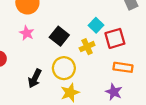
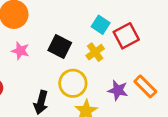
orange rectangle: (123, 67) -> (145, 86), moved, turned 48
purple star: (114, 92) -> (118, 90), moved

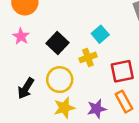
red square: (126, 36) -> (122, 71), moved
purple star: (118, 90) -> (97, 109), moved, turned 30

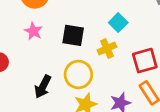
black square: (58, 43) -> (73, 35), turned -30

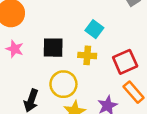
yellow cross: (107, 48) -> (87, 55), turned 36

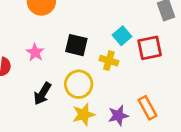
pink star: (15, 49) -> (35, 52), moved
red square: (125, 62) -> (150, 48), moved

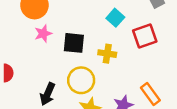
cyan square: (122, 36) -> (115, 18), moved
pink star: (35, 52) -> (43, 34), moved, turned 30

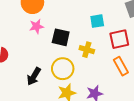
cyan square: (115, 18) -> (97, 21), turned 32
orange rectangle: (150, 94) -> (121, 66), moved

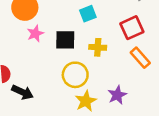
cyan square: (97, 21) -> (88, 14), moved
black arrow: (34, 76) -> (22, 92), moved, turned -84

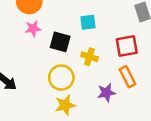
purple star: (117, 95) -> (106, 93), moved

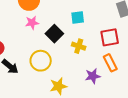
black square: (60, 42) -> (54, 34), turned 30
yellow circle: (61, 78) -> (41, 61), moved

